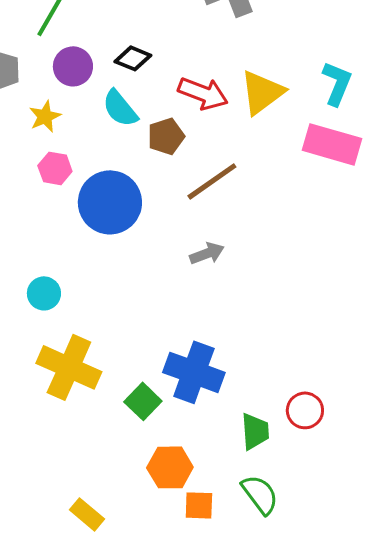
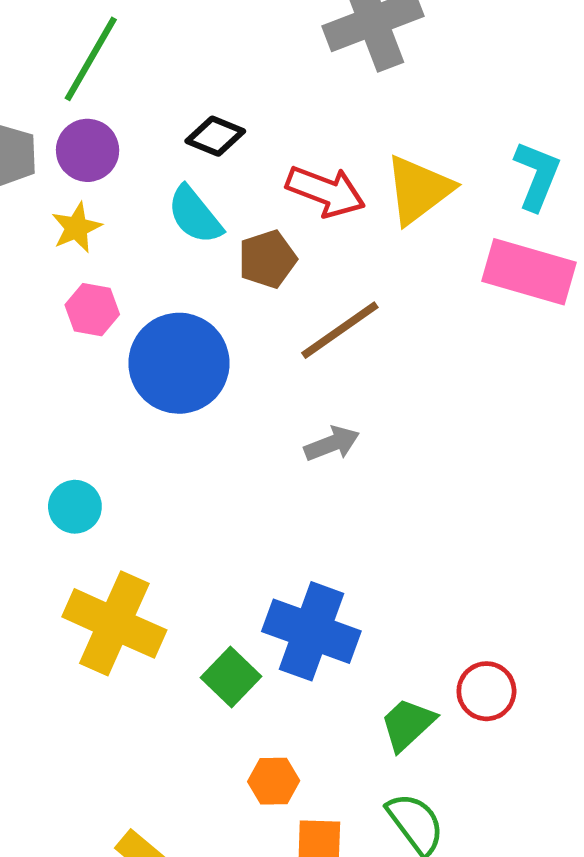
purple circle: (73, 66) -> (88, 150), moved
green trapezoid: (255, 431) -> (408, 724), turned -129
orange hexagon: (170, 467) -> (274, 781), size x0.7

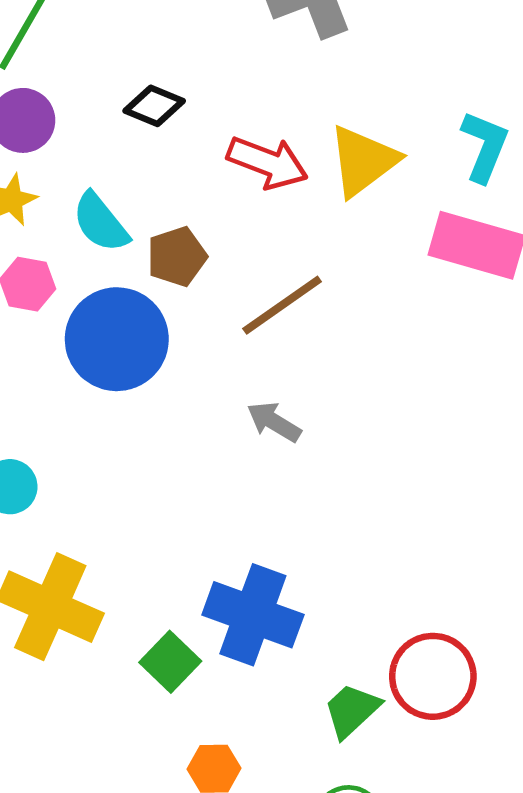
cyan semicircle: (195, 215) -> (101, 223), moved
brown pentagon: (267, 259) -> (177, 257), moved
gray arrow: (332, 444) -> (274, 422), turned -128
red circle: (486, 691) -> (433, 676), size x1.4

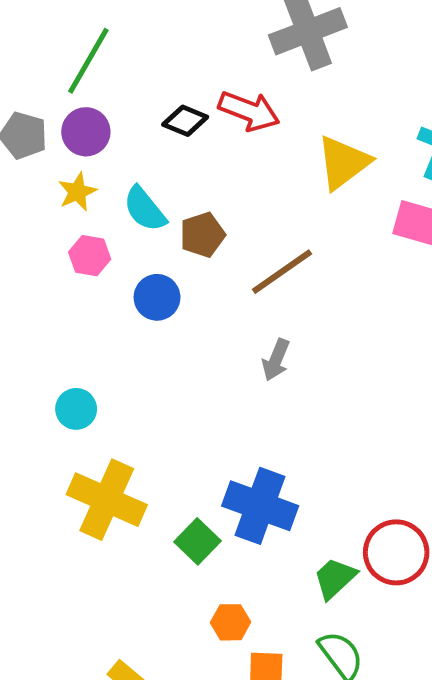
red arrow: (267, 163) -> (249, 111), moved
blue circle: (117, 339) -> (157, 297), size x0.6
gray arrow: (274, 422) -> (276, 360), turned -99

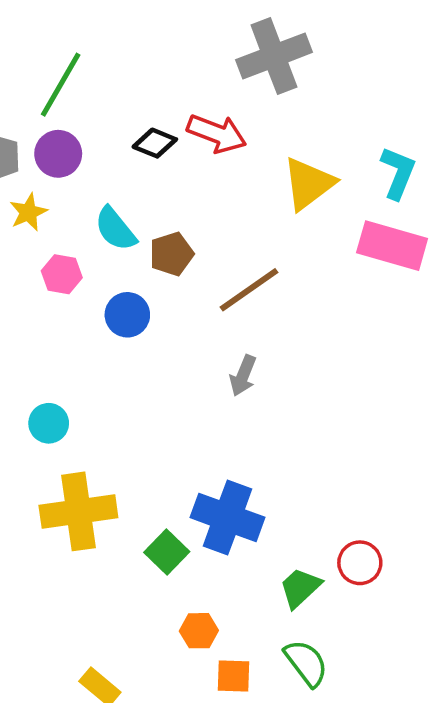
yellow star: (77, 192) -> (28, 212), moved
yellow cross: (107, 500) -> (78, 511), turned -32
red circle: (396, 552) -> (360, 563), size x0.7

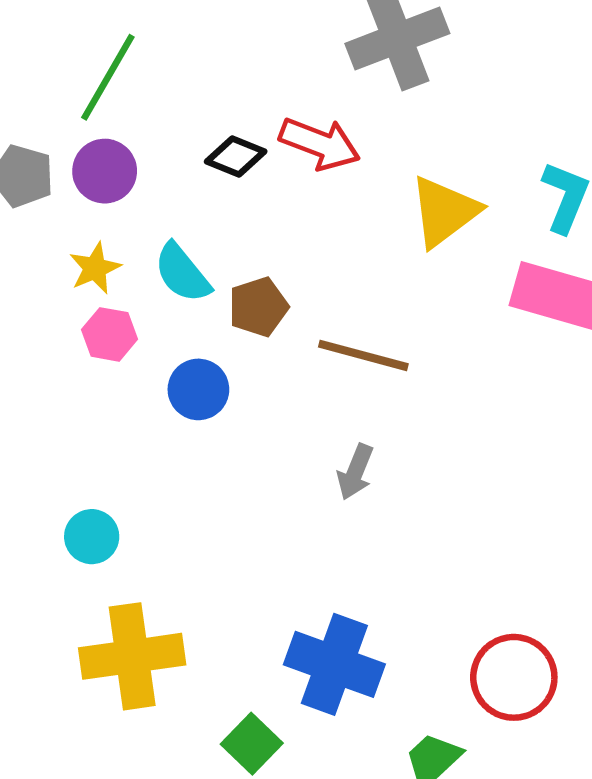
yellow star: (28, 212) -> (95, 268), moved
brown line: (249, 290) -> (363, 355), turned 50
green square: (167, 552) -> (252, 744), moved
red circle: (360, 563) -> (514, 677), moved, size x1.4

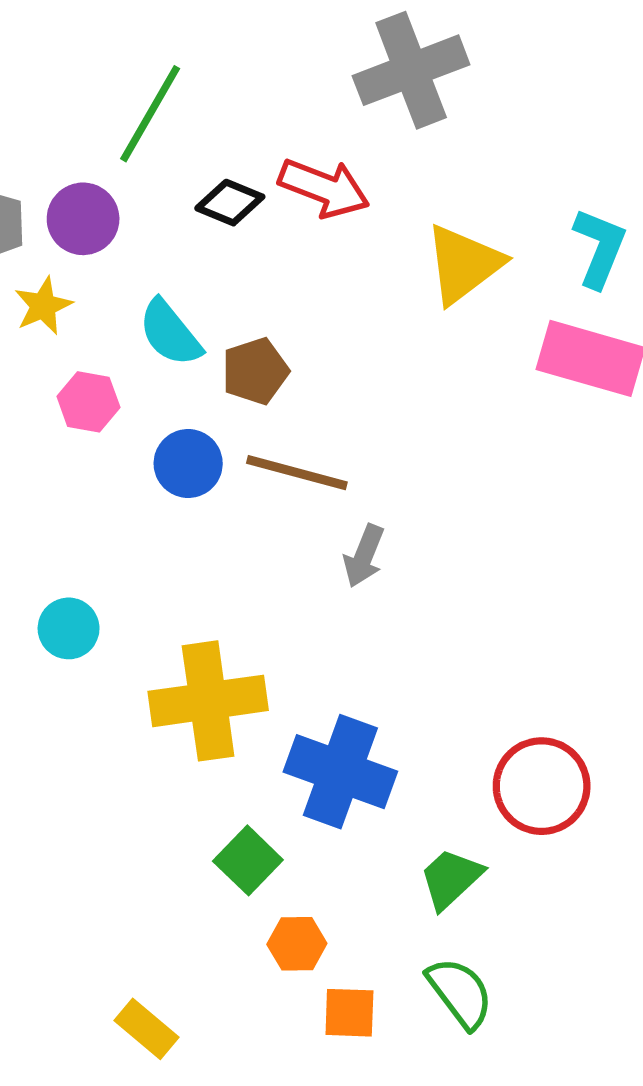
green line: (108, 77) -> (150, 114), moved
yellow star: (95, 268) -> (43, 306), moved
brown line: (363, 355) -> (297, 473), moved
yellow cross: (132, 656) -> (208, 701), moved

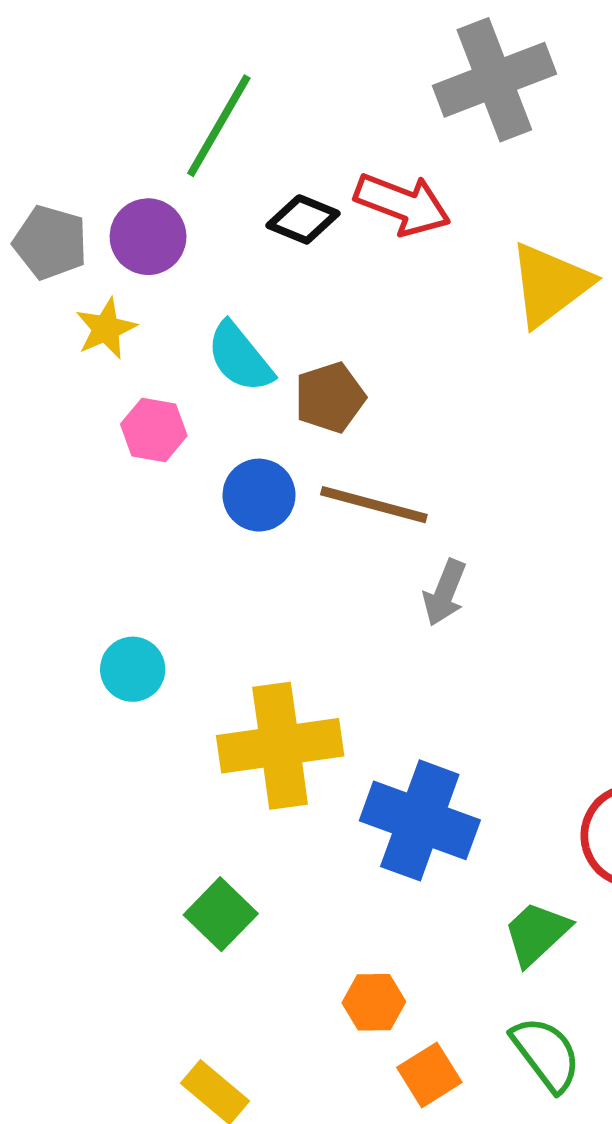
green square: (248, 860) -> (221, 914), moved
orange square: (349, 1013) -> (429, 1075), turned -34

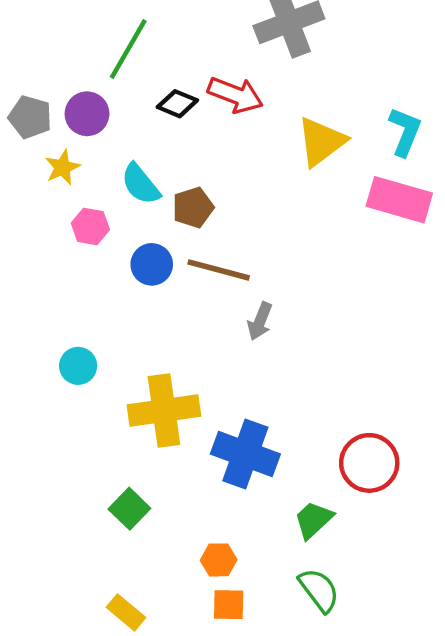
orange square: (429, 1075) -> (229, 605), moved, turned 33

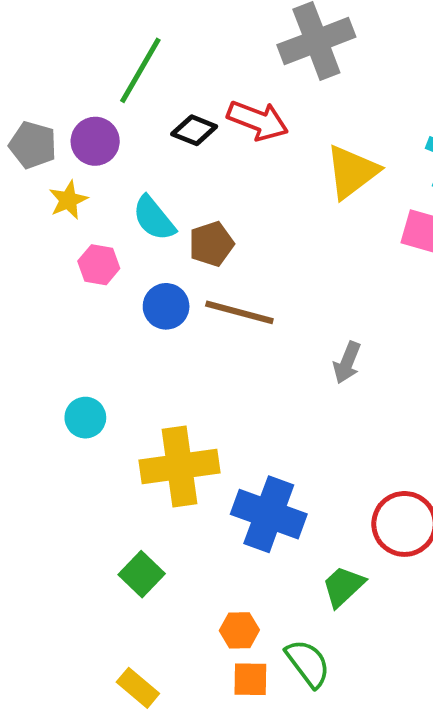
gray arrow: (260, 321) -> (347, 363), moved
green semicircle: (319, 590) -> (308, 663), moved

